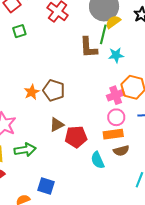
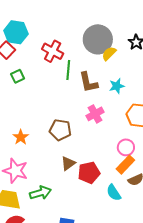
green line: (103, 34) -> (68, 70), moved
orange star: (32, 92) -> (21, 137), moved
pink cross: (116, 95) -> (95, 114), moved
orange rectangle: (113, 134) -> (125, 165), turned -30

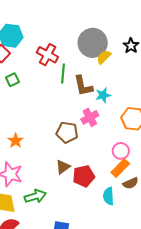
cyan star: (117, 86) -> (103, 95), moved
brown pentagon: (60, 130) -> (67, 132), moved
cyan semicircle: (114, 193) -> (109, 196), turned 30

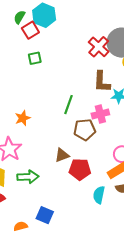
red cross: (47, 55) -> (99, 47), moved
green line: (63, 73) -> (69, 105), moved
brown pentagon: (67, 132) -> (85, 130), moved, turned -30

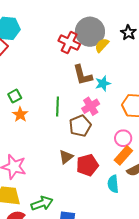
green square: (35, 58) -> (15, 96), moved
orange star: (23, 118) -> (20, 114), moved
green arrow: (28, 177) -> (42, 203), moved

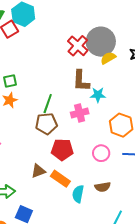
brown pentagon: (80, 126) -> (46, 124), moved
orange rectangle: (123, 155) -> (60, 179), moved, turned 66
brown triangle: (66, 157) -> (38, 171), moved
red pentagon: (87, 165) -> (62, 150), moved

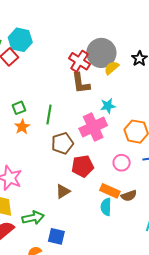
brown L-shape: (81, 81) -> (81, 83), moved
green line: (48, 104) -> (49, 114), moved
pink cross: (80, 113) -> (93, 127), size x1.5
orange rectangle: (60, 179) -> (110, 191), moved

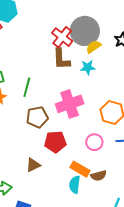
cyan star: (108, 106) -> (88, 67), moved

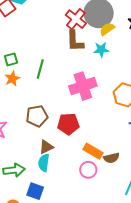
brown pentagon: (37, 117) -> (37, 116), moved
pink circle: (94, 142) -> (88, 170), moved
cyan semicircle: (75, 185) -> (44, 163), moved

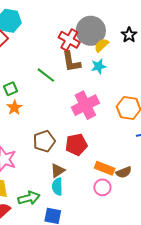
green line: (40, 69) -> (46, 75), moved, turned -60

